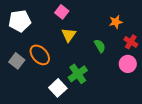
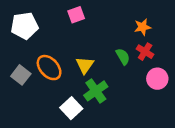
pink square: (62, 12) -> (76, 15), turned 32
yellow triangle: (69, 35) -> (85, 65), moved
red cross: (131, 42) -> (145, 52), moved

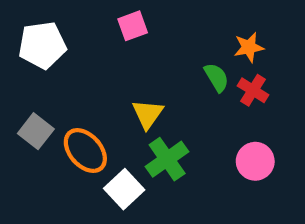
green semicircle: (123, 57) -> (216, 77), moved
orange ellipse: (49, 68) -> (85, 151), moved
pink circle: (157, 79) -> (255, 161), moved

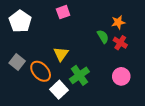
white pentagon: (42, 45) -> (20, 21), turned -30
yellow triangle: (148, 114) -> (61, 54), moved

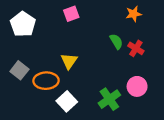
orange star: (118, 22) -> (134, 14), moved
orange ellipse: (41, 71) -> (46, 81), turned -50
green cross: (79, 75) -> (109, 99), moved

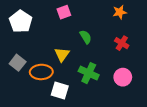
green semicircle: (116, 41) -> (86, 37), moved
green cross: (109, 99) -> (89, 73), moved, turned -30
white square: (67, 101) -> (60, 91), turned -30

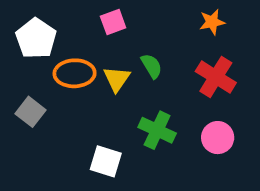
red cross: (122, 43) -> (216, 77), size x1.5
yellow triangle: (62, 54) -> (117, 79), moved
orange ellipse: (41, 72) -> (75, 73), moved

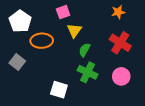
green semicircle: (152, 66) -> (85, 50), moved, turned -120
yellow triangle: (117, 79) -> (74, 30), moved

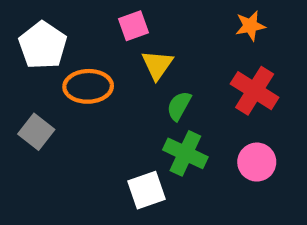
white square: (59, 90) -> (146, 190), moved, turned -36

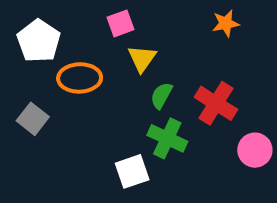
red cross: (255, 91) -> (216, 103), moved
pink circle: (257, 162) -> (255, 150), moved

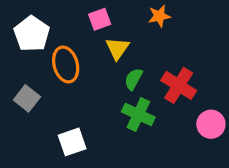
orange star: (226, 23) -> (159, 16), moved
orange ellipse: (80, 78) -> (66, 64), turned 76
white square: (132, 171) -> (72, 142), moved

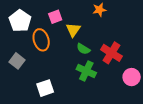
pink square: (100, 19) -> (55, 17), moved
green semicircle: (133, 79) -> (83, 49), turned -88

